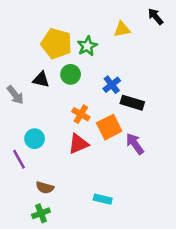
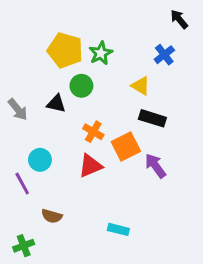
yellow triangle: (122, 29) -> (141, 86), moved, turned 42
black triangle: (41, 80) -> (56, 104), moved
blue cross: (112, 85) -> (164, 55), moved
green cross: (41, 213) -> (24, 246), moved

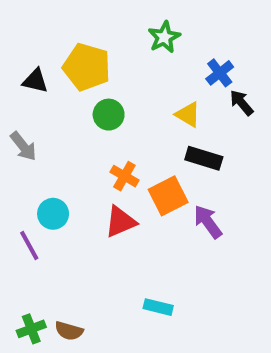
black arrow: (179, 19) -> (242, 103), moved
green star: (101, 53) -> (164, 37), moved
black triangle: (56, 104) -> (35, 81), moved
brown semicircle: (52, 216) -> (69, 331), moved

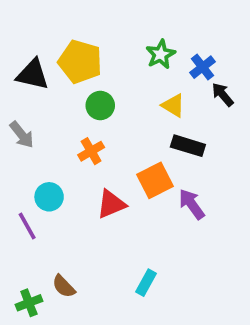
green star: (164, 37) -> (161, 54), moved
black triangle: (35, 81) -> (33, 74), size x1.4
orange cross: (124, 176) -> (91, 151), moved, turned 30
cyan rectangle: (158, 307) -> (146, 283), turned -75
brown semicircle: (69, 331) -> (64, 286), moved, turned 30

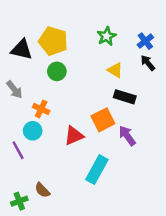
blue cross: (203, 67) -> (145, 41), moved
green circle: (100, 105) -> (57, 71), moved
orange cross: (91, 151) -> (41, 109), moved, turned -35
cyan rectangle: (146, 283) -> (97, 170), moved, size x1.6

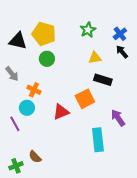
yellow triangle: (115, 70) -> (95, 58), turned -40
purple arrow: (127, 136) -> (118, 118), moved
cyan rectangle: (97, 170) -> (98, 140), moved, turned -35

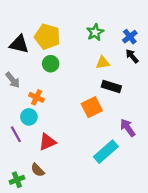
red triangle: (61, 112) -> (47, 142), moved
cyan rectangle: (98, 140) -> (106, 152), turned 55

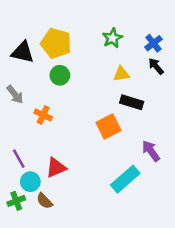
cyan circle: (29, 117) -> (30, 182), moved
green cross: (17, 180) -> (16, 201), moved

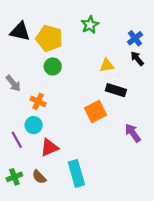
green star: (112, 38) -> (90, 25), moved
black triangle: (23, 52) -> (20, 32), moved
cyan rectangle: (125, 179) -> (76, 173), moved, turned -65
cyan circle: (30, 182) -> (34, 125), moved

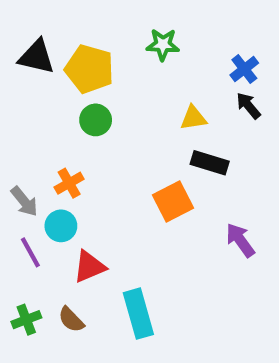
green star: (90, 25) -> (163, 45), turned 30
gray arrow: (13, 83) -> (24, 201), moved
orange cross: (38, 101) -> (69, 183), turned 35

